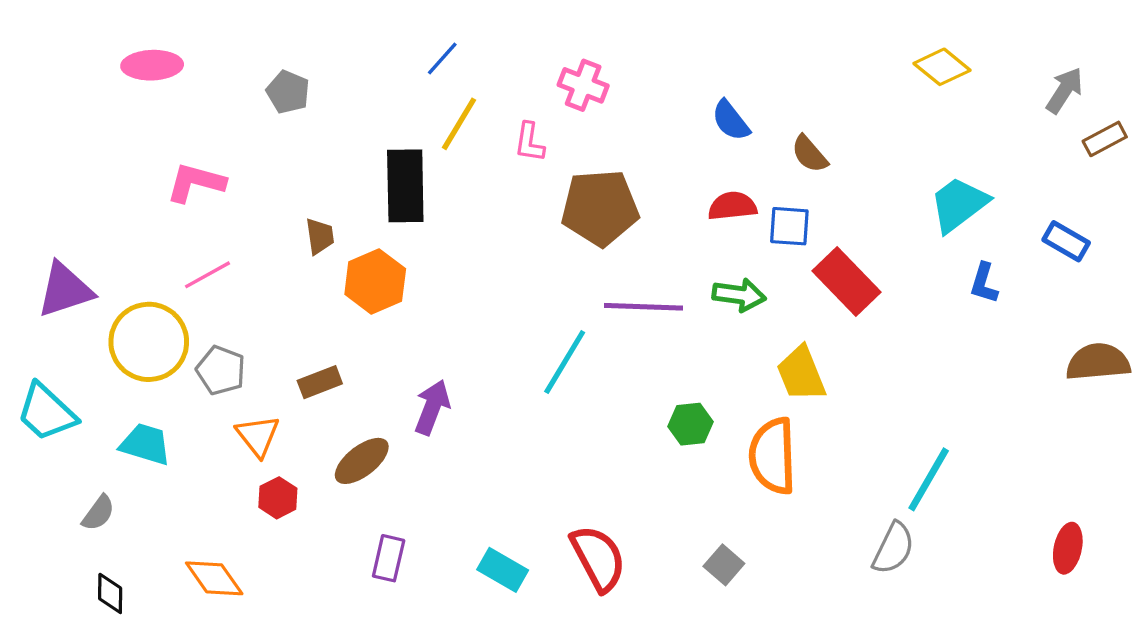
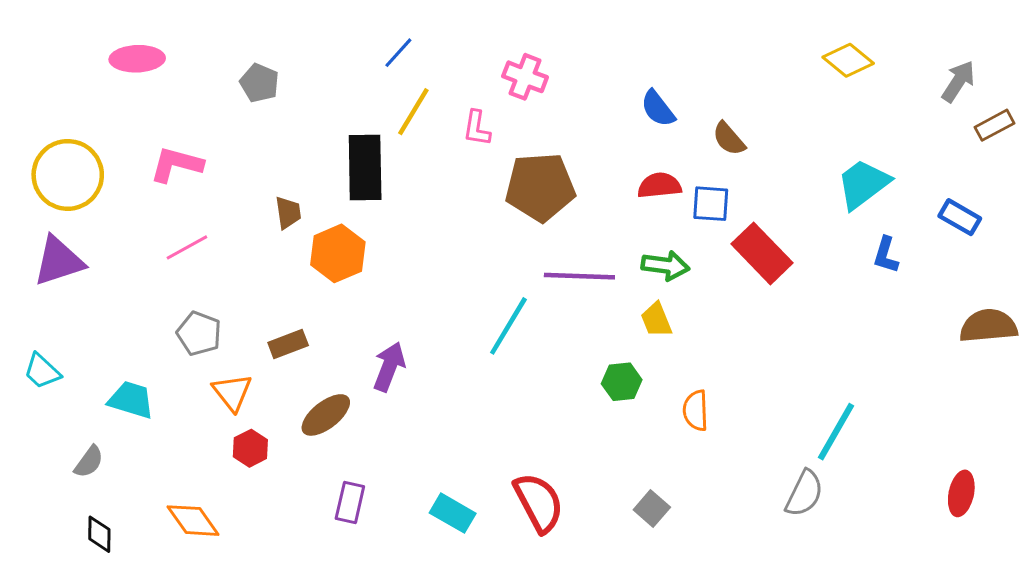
yellow circle: (149, 342) -> (68, 175), moved
yellow trapezoid: (801, 374) -> (656, 320), moved, size x0.7
cyan trapezoid: (46, 412) -> (42, 371), size x0.7
orange semicircle: (773, 456) -> (696, 410), size x0.6

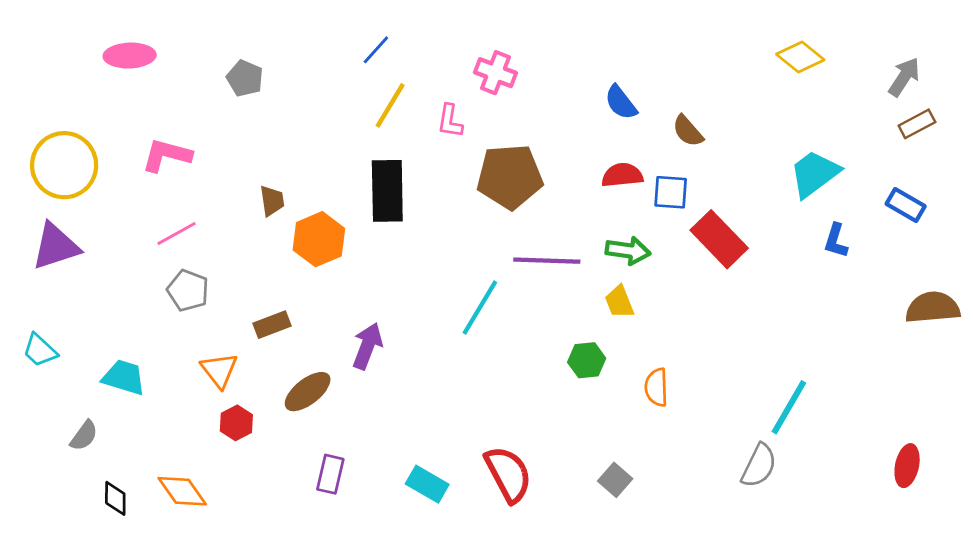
brown rectangle: (994, 125) -> (917, 124), moved
black rectangle: (365, 167) -> (387, 191), moved
gray pentagon: (199, 333) -> (188, 290), moved
black diamond: (99, 534) -> (115, 498), moved

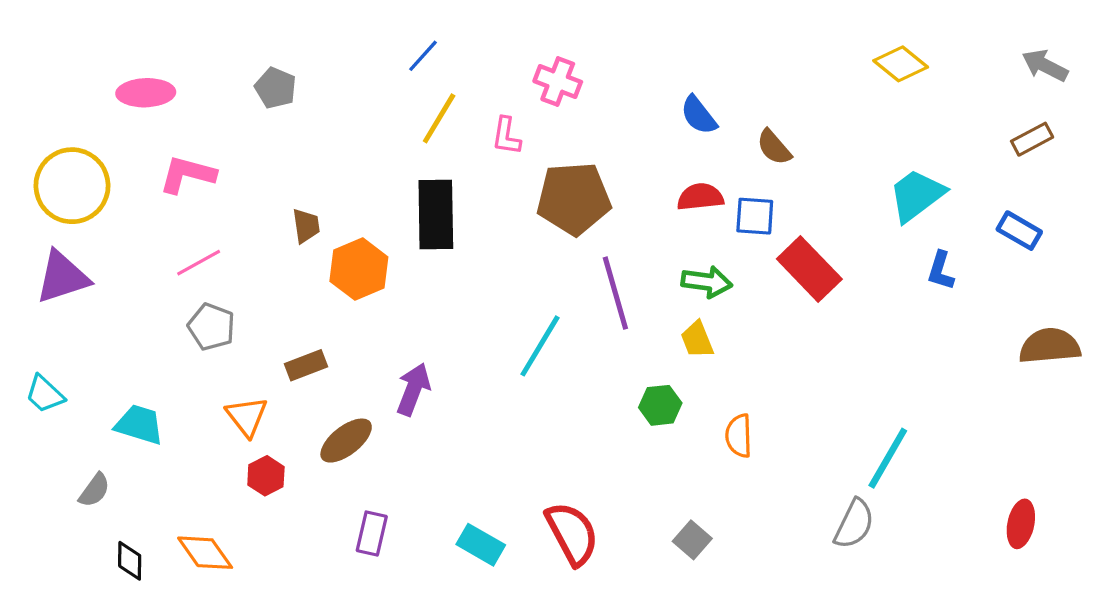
pink ellipse: (130, 56) -> (146, 93), moved
gray arrow: (904, 77) -> (1045, 65), moved, turned -96
purple line: (547, 261) -> (615, 293), turned 72

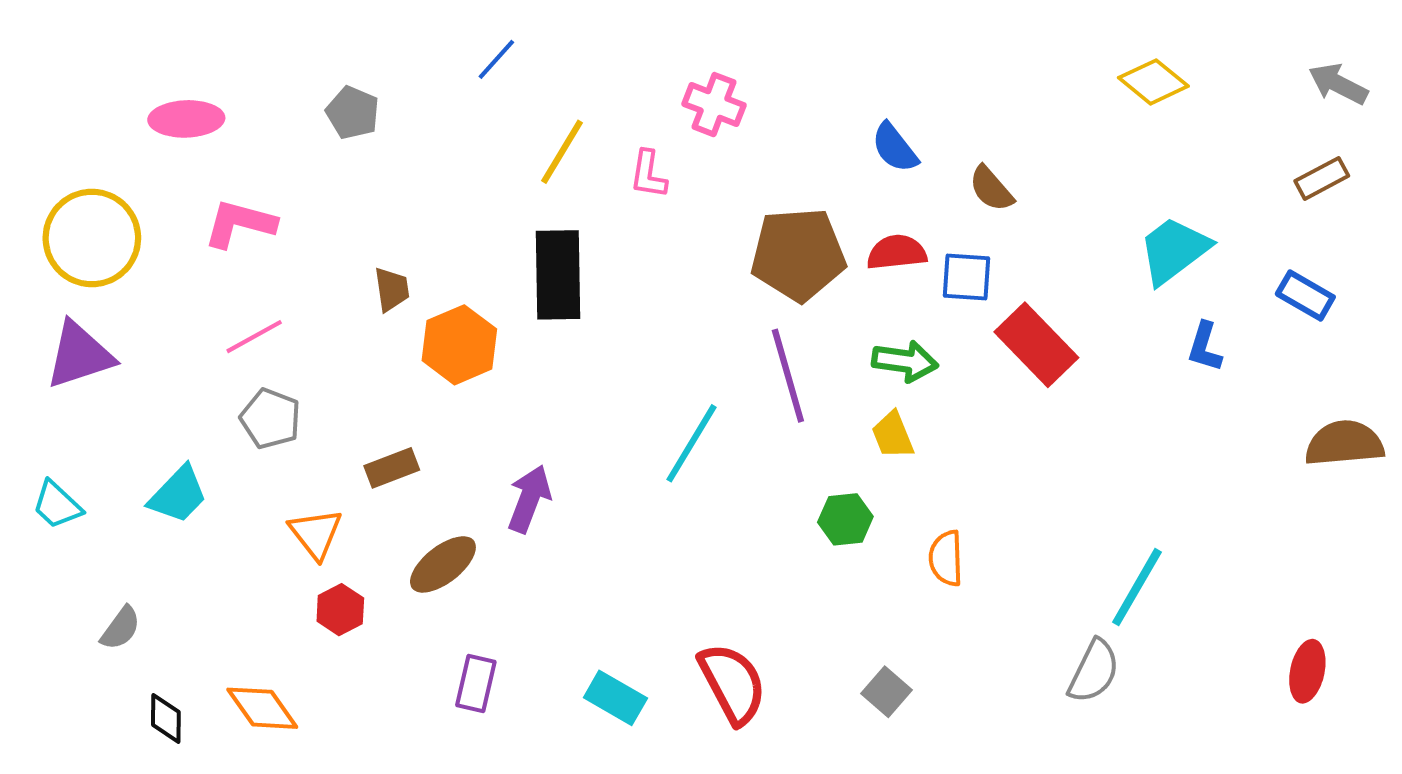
blue line: (423, 56) -> (496, 59), moved
brown pentagon: (574, 199) -> (798, 254), moved
cyan trapezoid: (139, 425) -> (178, 495), moved, turned 117

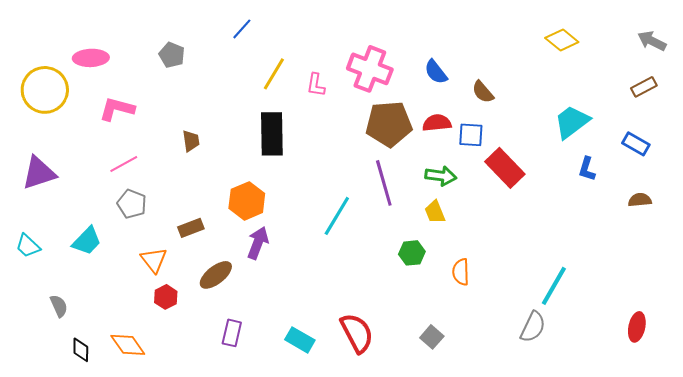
pink cross: (714, 105) -> (370, 69), moved, size x1.5
yellow circle: (92, 238) -> (45, 90), moved
orange hexagon: (459, 345) -> (247, 201), moved
brown semicircle: (1344, 443) -> (640, 200), moved, size x0.6
gray semicircle: (121, 628) -> (59, 306), turned -60

